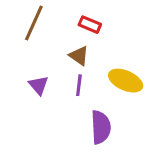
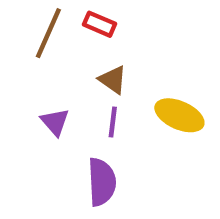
red rectangle: (90, 25) -> (99, 24), moved
purple semicircle: (101, 127) -> (102, 182), moved

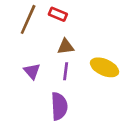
brown triangle: (113, 80) -> (66, 47), turned -42

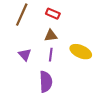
red rectangle: (58, 14) -> (53, 14), moved

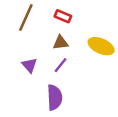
yellow ellipse: (81, 52) -> (101, 46), moved
purple line: (51, 55) -> (61, 65), turned 32

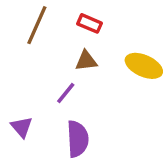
purple triangle: (29, 65) -> (22, 127), moved
purple line: (61, 65) -> (66, 93), moved

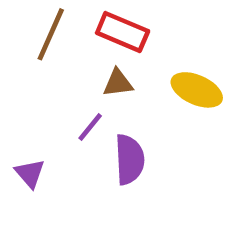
red rectangle: (90, 23) -> (123, 32), size x1.5
purple semicircle: (78, 139) -> (130, 159), moved

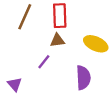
red rectangle: (123, 32) -> (60, 16), turned 65
purple semicircle: (130, 159) -> (83, 78), moved

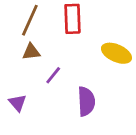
brown triangle: (57, 40) -> (31, 52), moved
purple semicircle: (83, 78) -> (86, 101), moved

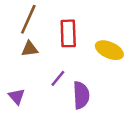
red rectangle: (72, 19) -> (68, 33), moved
purple line: (53, 75) -> (58, 78), moved

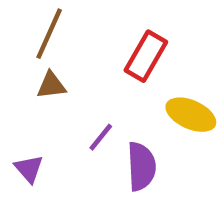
red rectangle: (68, 33) -> (146, 56), moved, turned 32
yellow ellipse: (109, 50) -> (191, 115), moved

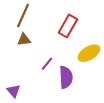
yellow ellipse: (191, 115) -> (89, 53), turned -55
purple triangle: (29, 169) -> (14, 91), moved

